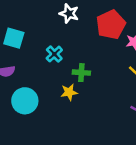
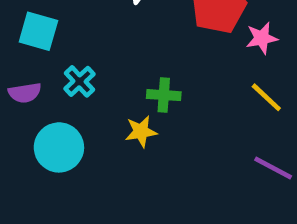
cyan cross: (54, 54) -> (79, 81), moved

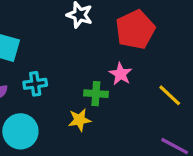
pink star: (262, 38) -> (121, 74), moved, turned -30
cyan cross: (79, 81) -> (35, 84), turned 35

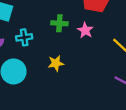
green cross: (96, 94) -> (59, 23), moved

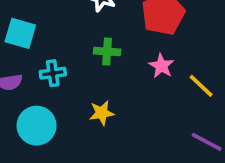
pink star: (85, 30) -> (161, 66), moved

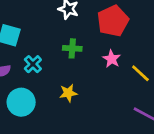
cyan cross: (53, 73) -> (33, 64), turned -36

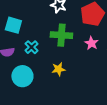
green cross: (72, 48) -> (61, 35), size x1.5

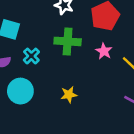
yellow star: (58, 69) -> (69, 95), moved

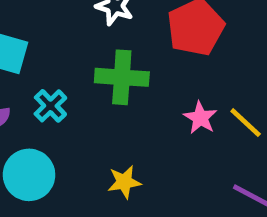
pink star: (104, 51) -> (200, 118), moved

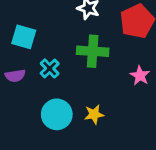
cyan circle: (29, 175) -> (57, 114), moved

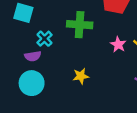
purple semicircle: (15, 76) -> (33, 56), moved
cyan circle: (57, 114) -> (32, 83), moved

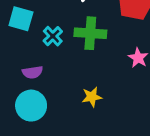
cyan cross: (44, 39) -> (53, 36), moved

